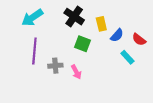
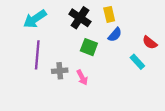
yellow rectangle: (101, 24) -> (109, 14), moved
blue semicircle: (117, 35) -> (115, 35), moved

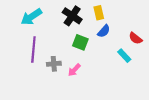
pink arrow: (82, 77) -> (74, 70), turned 72

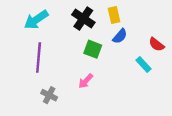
gray cross: (54, 64) -> (49, 95), moved, turned 32

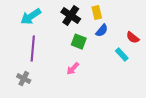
gray cross: (49, 95) -> (24, 79), moved

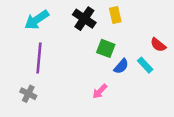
blue semicircle: (102, 31) -> (121, 66), moved
green square: (79, 42) -> (106, 48), moved
pink arrow: (73, 69) -> (100, 91), moved

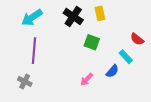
blue semicircle: (121, 66) -> (112, 71), moved

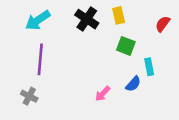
red semicircle: (137, 39) -> (163, 24), moved, turned 88
green square: (92, 42) -> (126, 46), moved
cyan rectangle: (126, 57) -> (149, 67), turned 32

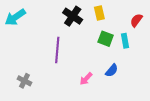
cyan arrow: (38, 20) -> (15, 17), moved
purple line: (40, 59) -> (57, 50), moved
cyan rectangle: (149, 67) -> (125, 41), moved

